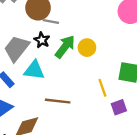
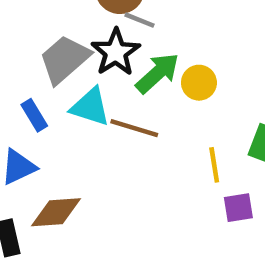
black star: (42, 40) -> (116, 52), size x1.5
brown line: (58, 101) -> (134, 128), moved

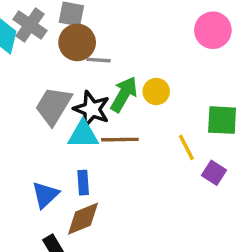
black star: (116, 52) -> (92, 109), moved
blue rectangle: (34, 115) -> (83, 183), moved, turned 45
purple square: (238, 208) -> (214, 173), turned -30

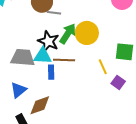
yellow circle: (156, 91) -> (87, 33), size x1.5
gray trapezoid: (53, 106) -> (23, 58), moved, turned 60
blue rectangle: (83, 183) -> (51, 72), moved

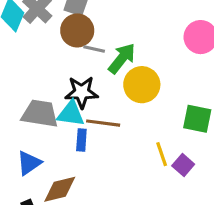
green arrow: (68, 34) -> (122, 58), moved
black star: (48, 41) -> (82, 92), turned -30
yellow line: (103, 67) -> (162, 154), moved

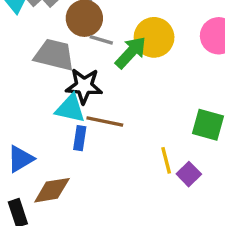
yellow circle: (142, 85) -> (154, 37), moved
gray trapezoid: (40, 114) -> (54, 55), moved

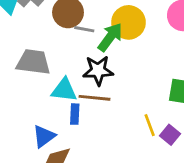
gray trapezoid: (54, 55) -> (33, 62), moved
black star: (84, 86) -> (98, 70), moved
blue triangle: (20, 159) -> (44, 136), moved

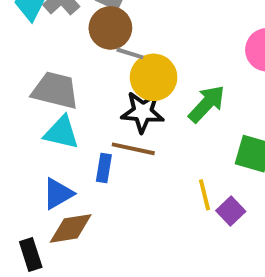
yellow circle: (128, 22) -> (154, 77), moved
green arrow: (110, 37) -> (207, 104), moved
cyan triangle: (64, 90) -> (61, 133), moved

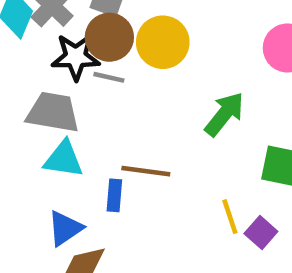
gray line: (130, 53) -> (109, 77), moved
yellow circle: (154, 77) -> (163, 42), moved
black star: (143, 112) -> (76, 57), moved

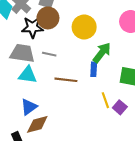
yellow circle: (163, 42) -> (84, 27), moved
gray line: (109, 77) -> (49, 54), moved
blue rectangle: (114, 195) -> (94, 69), moved

